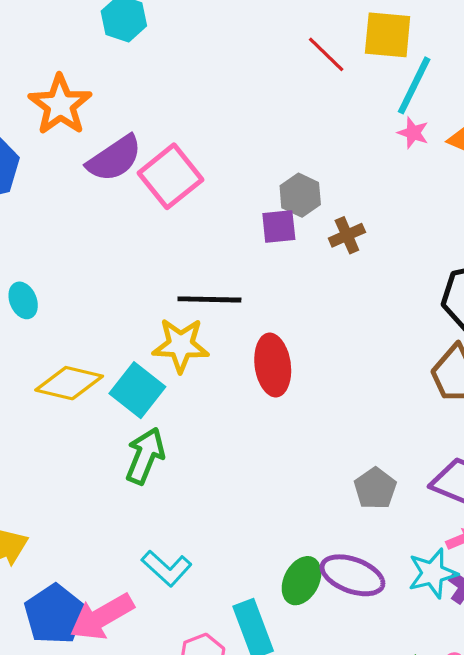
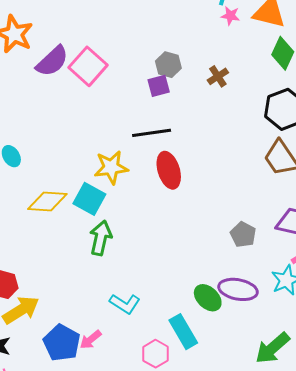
brown cross: (347, 235) -> (218, 76), moved
black line: (209, 299) -> (152, 133), moved
green ellipse: (302, 581) -> (208, 298), turned -64
pink arrow: (102, 617) -> (91, 340), size x0.6

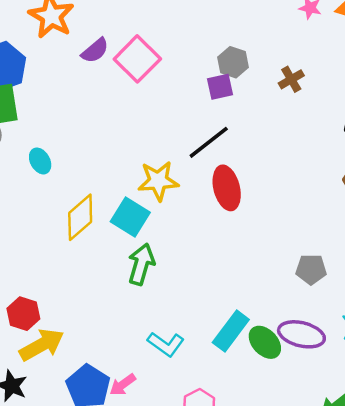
purple semicircle: (52, 61) -> (95, 51), size x0.7
black line: (152, 133) -> (209, 142), turned -33
yellow diamond: (47, 201) -> (80, 217), turned -48
gray pentagon: (243, 235) -> (311, 269), turned -30
cyan rectangle: (183, 332) -> (231, 331), moved, turned 64

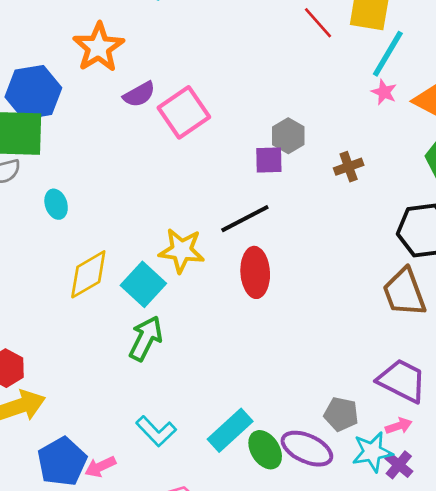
gray pentagon: (311, 269) -> (341, 414), moved

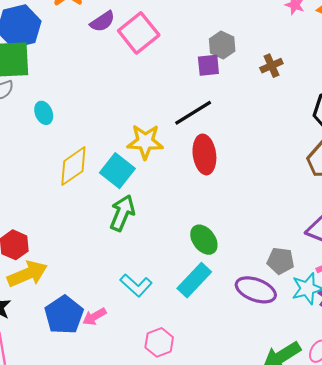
green ellipse: (265, 450) -> (204, 240), moved

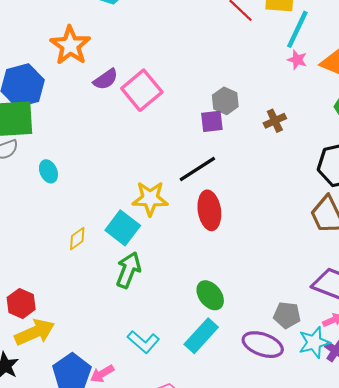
yellow diamond: (73, 166) -> (77, 239), moved, size x0.6

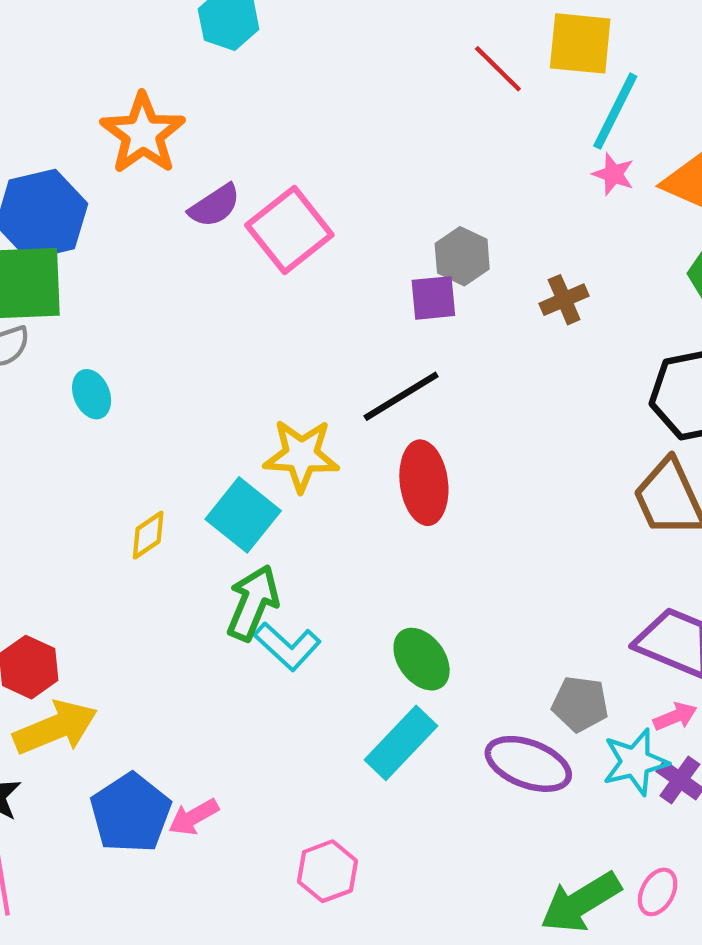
cyan L-shape: (143, 342) -> (287, 646), moved

